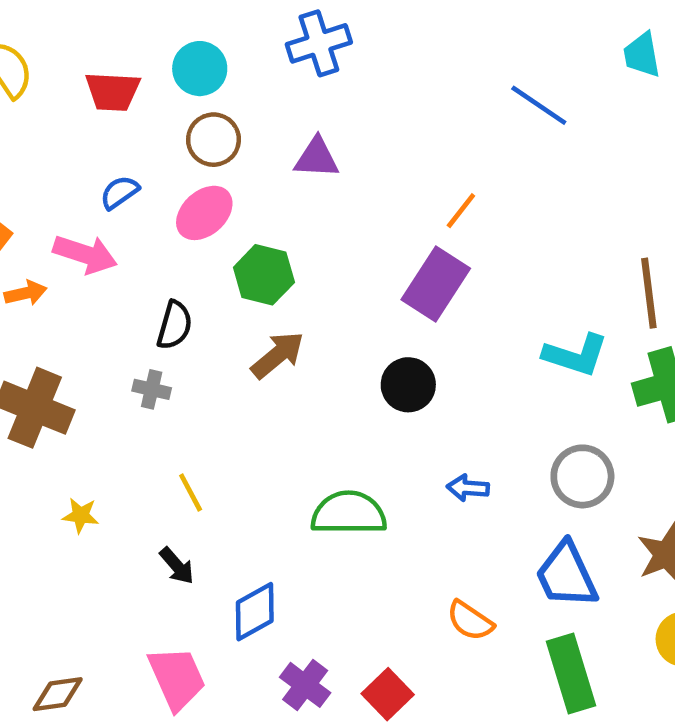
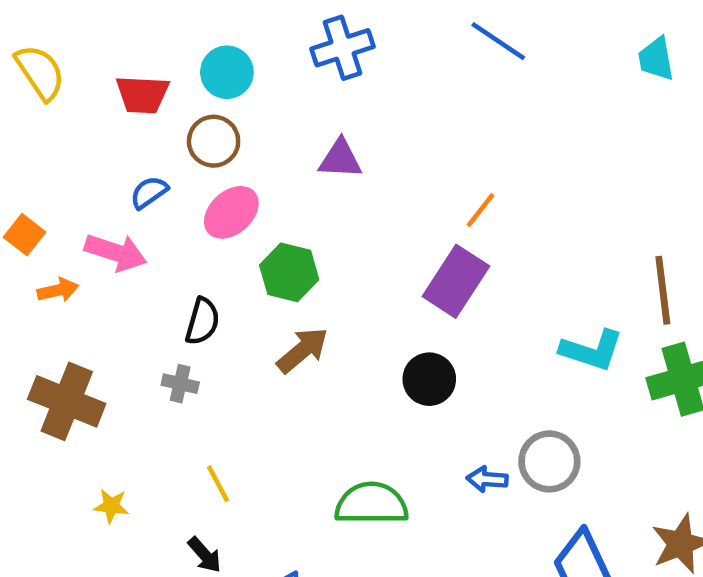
blue line: (539, 105) -> (498, 41), moved
brown circle: (213, 140) -> (214, 141), moved
gray circle: (582, 476) -> (549, 461), moved

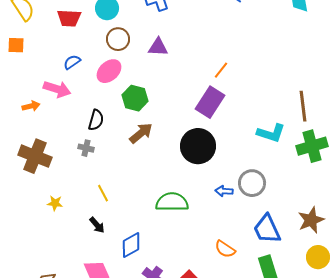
brown circle: (214, 141) -> (118, 39), moved
orange square: (24, 235) -> (16, 45), moved, turned -36
black circle: (429, 379) -> (198, 146), size x1.5

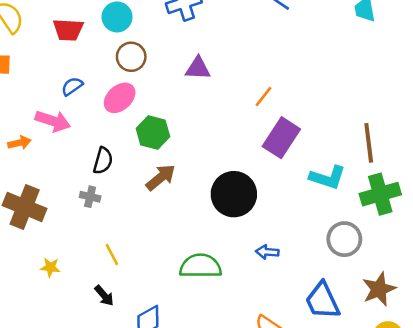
purple triangle: (158, 47) -> (198, 68), moved
purple rectangle: (210, 102) -> (281, 138), moved
gray circle: (252, 183) -> (344, 239), moved

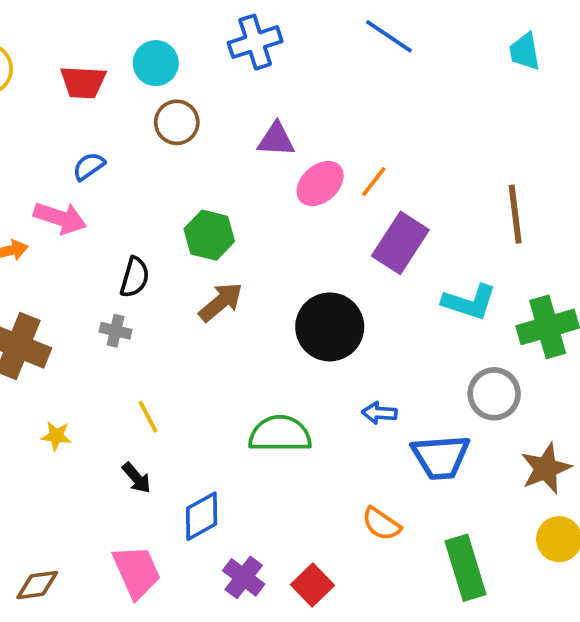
pink ellipse: (120, 98) -> (320, 184), moved
brown line: (369, 143) -> (515, 214), moved
blue trapezoid: (322, 301) -> (441, 457), moved, turned -69

